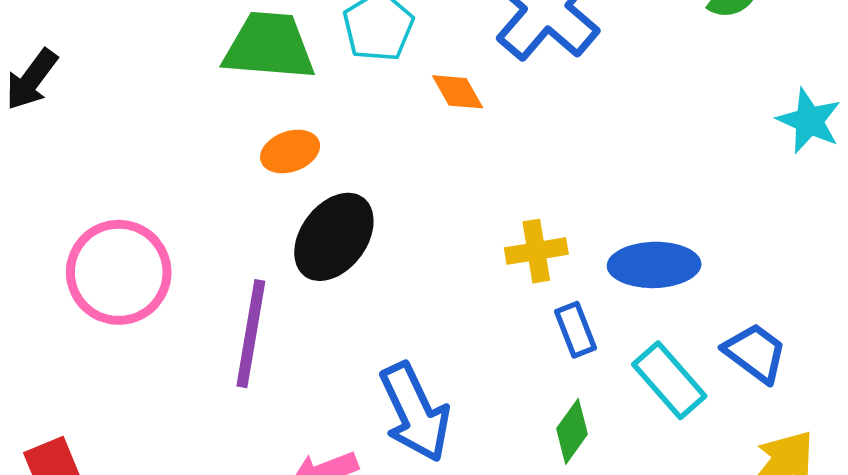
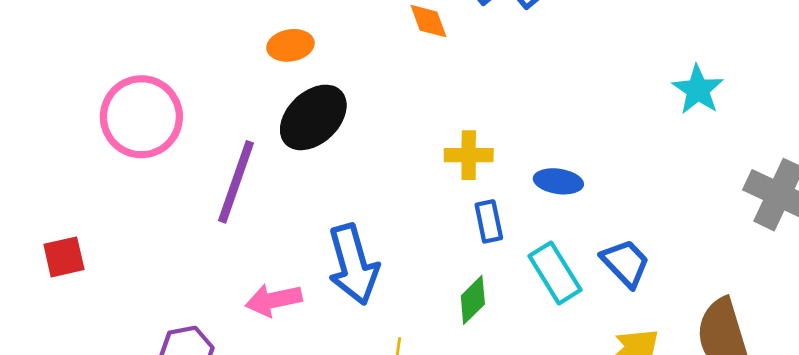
blue ellipse: (654, 265) -> (558, 181), size x0.7

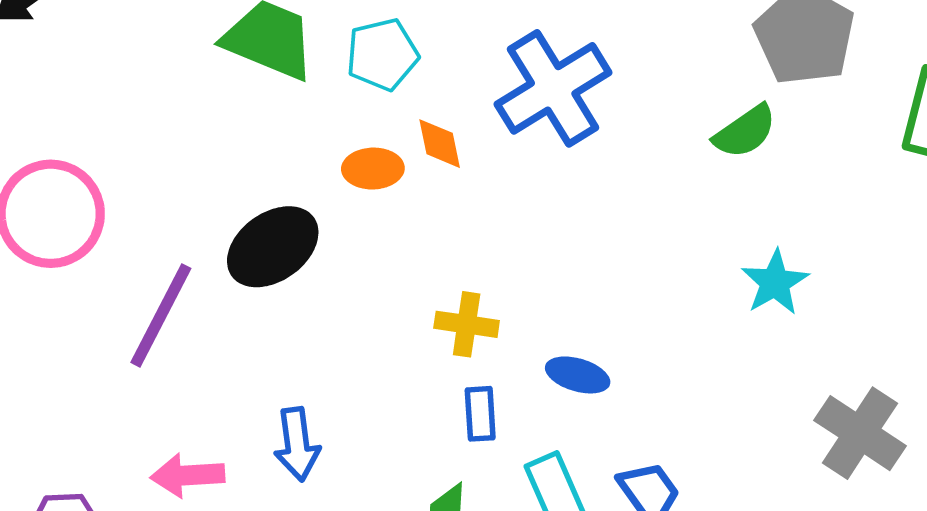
orange ellipse: (290, 45) -> (373, 169), moved
blue arrow: (353, 264) -> (297, 444), size x0.7

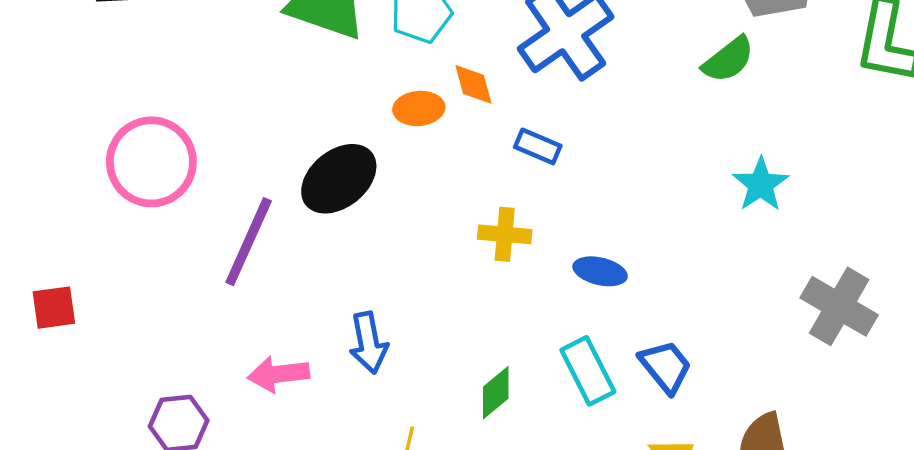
blue rectangle: (480, 414) -> (538, 146), moved, turned -60

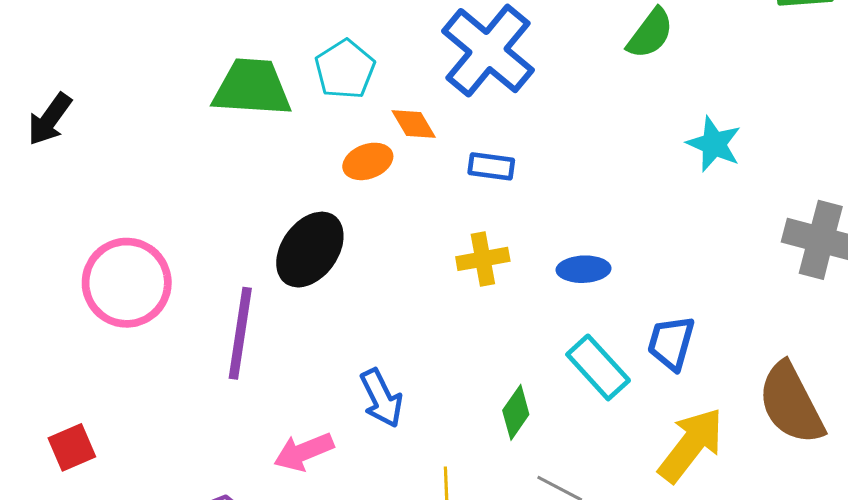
blue trapezoid: (666, 367) -> (671, 343), turned -110

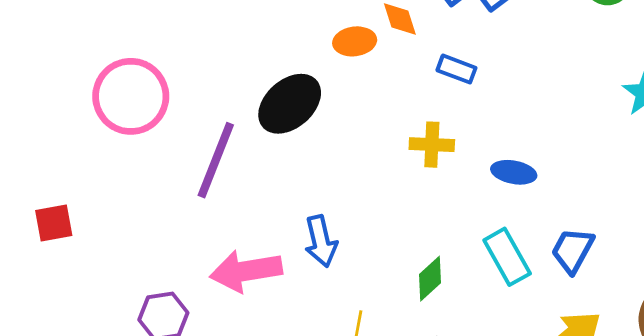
pink arrow: (304, 452) -> (246, 271), size x1.4

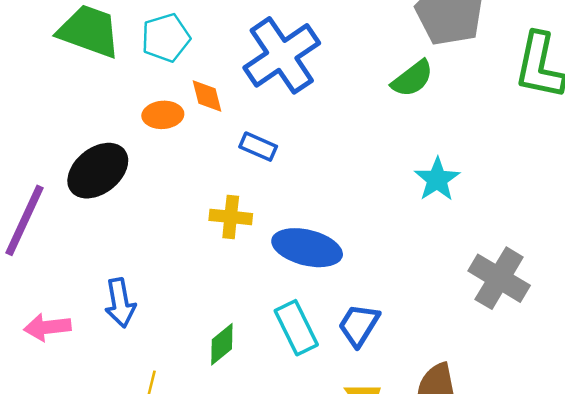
blue ellipse: (514, 172) -> (307, 248), size x1.6
pink arrow: (246, 271) -> (47, 327), size x0.7

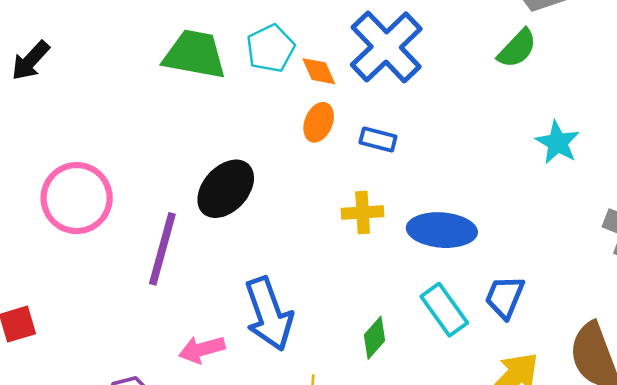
orange diamond: (207, 96) -> (319, 71), moved
orange ellipse: (163, 115) -> (319, 122), moved, turned -54
blue arrow: (120, 303) -> (269, 314), size x1.5

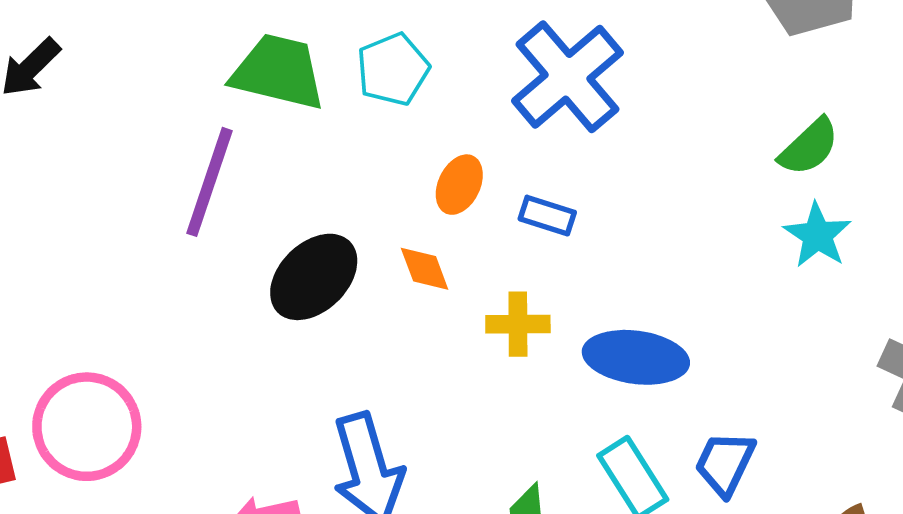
green semicircle: (517, 48) -> (809, 147), moved
orange diamond: (319, 71) -> (425, 269), moved
pink circle: (77, 198) -> (87, 427), moved
purple line: (162, 249) -> (210, 182), moved

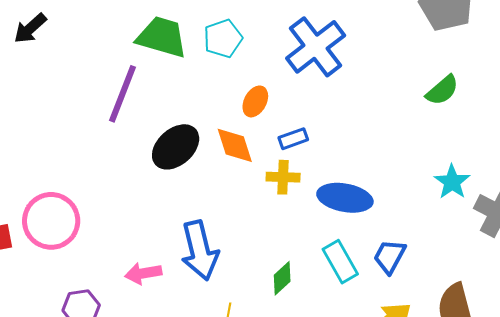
blue rectangle: (547, 216) -> (293, 139), moved, turned -40
cyan star: (817, 235) -> (452, 182), moved
orange diamond: (425, 269) -> (235, 145), size x1.4

